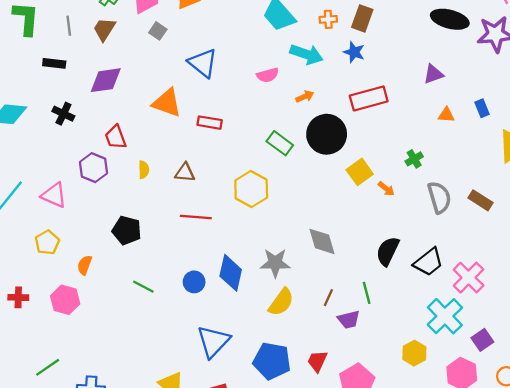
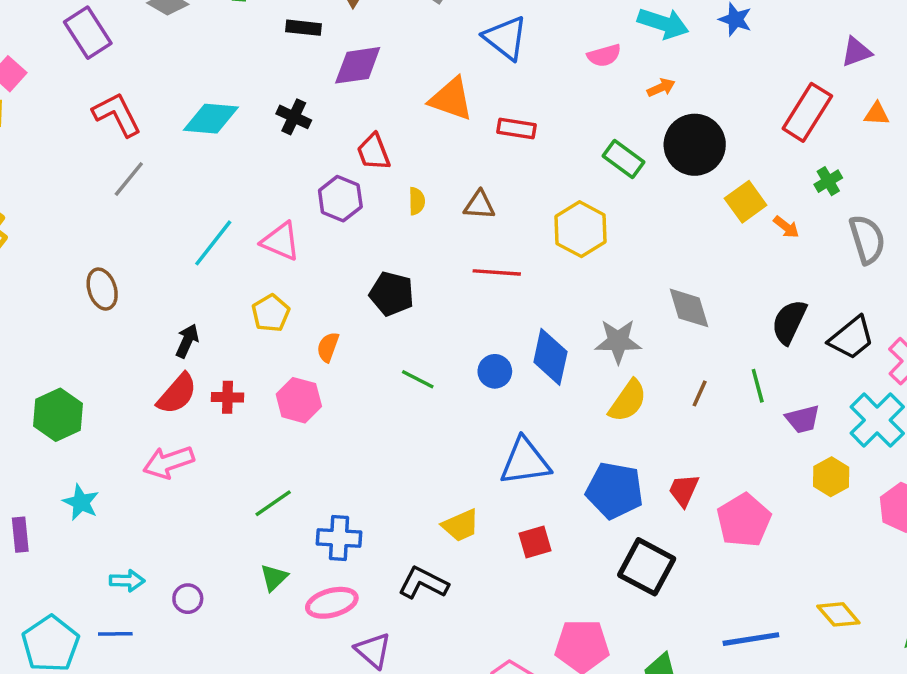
black rectangle: (54, 63) -> (304, 28), moved
red rectangle: (369, 98) -> (807, 112), moved, turned -42
purple trapezoid: (349, 320) -> (803, 419), moved
blue triangle: (213, 341) -> (525, 462), turned 39

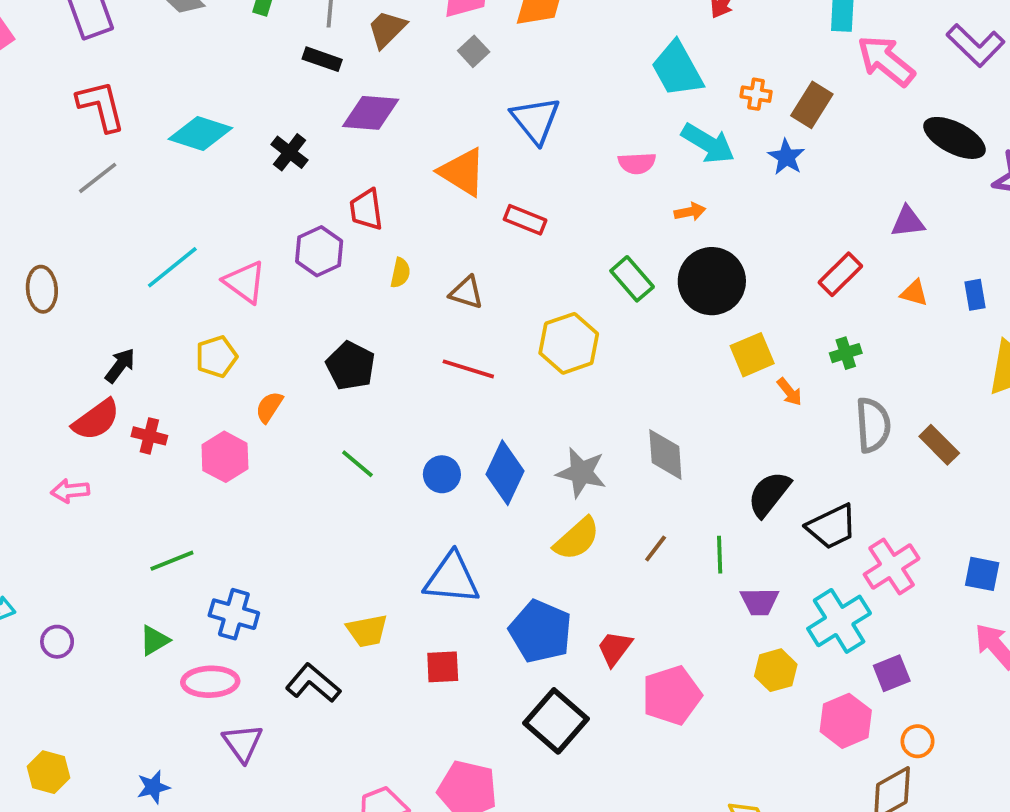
red rectangle: (807, 112) -> (840, 274), size x0.7
pink arrow: (168, 462) -> (70, 491), size x0.7

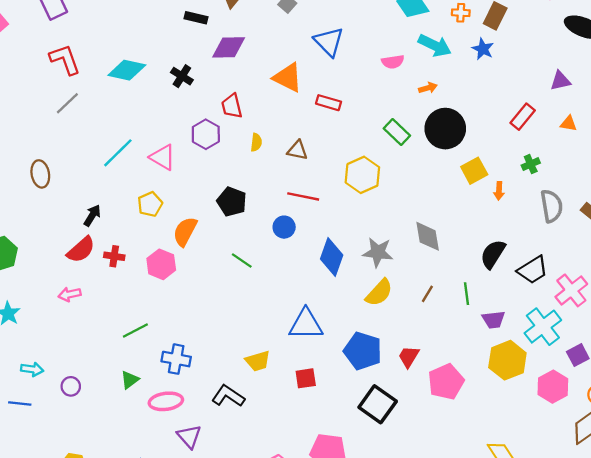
orange arrow: (789, 392) -> (499, 191), turned 48
orange semicircle: (269, 407) -> (185, 232), size x1.5
blue circle: (442, 474) -> (284, 227), moved
yellow hexagon: (776, 670) -> (507, 360), size x1.5

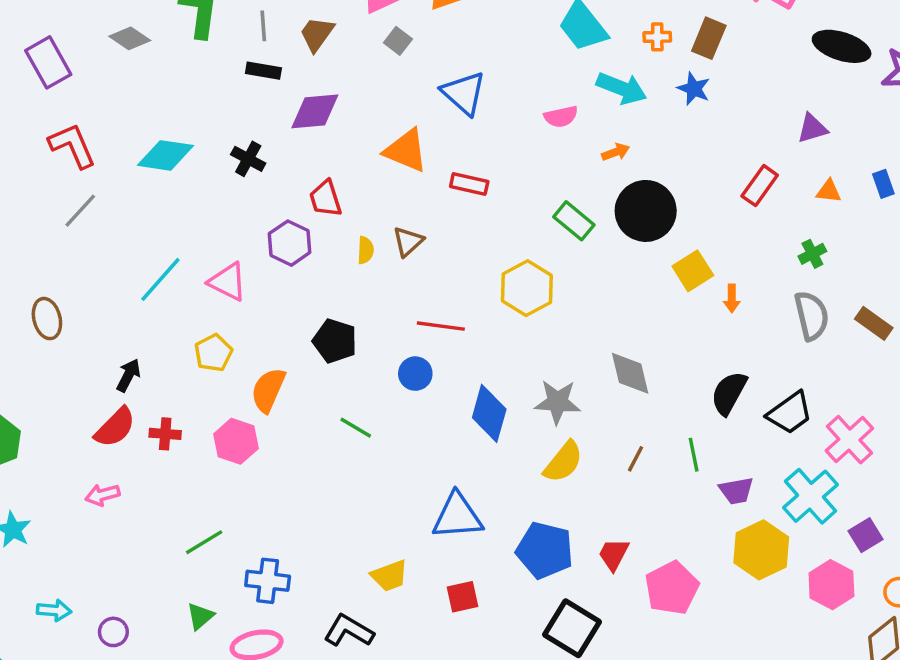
brown triangle: (297, 150) -> (408, 242), moved, turned -50
green cross: (531, 164) -> (812, 254), moved

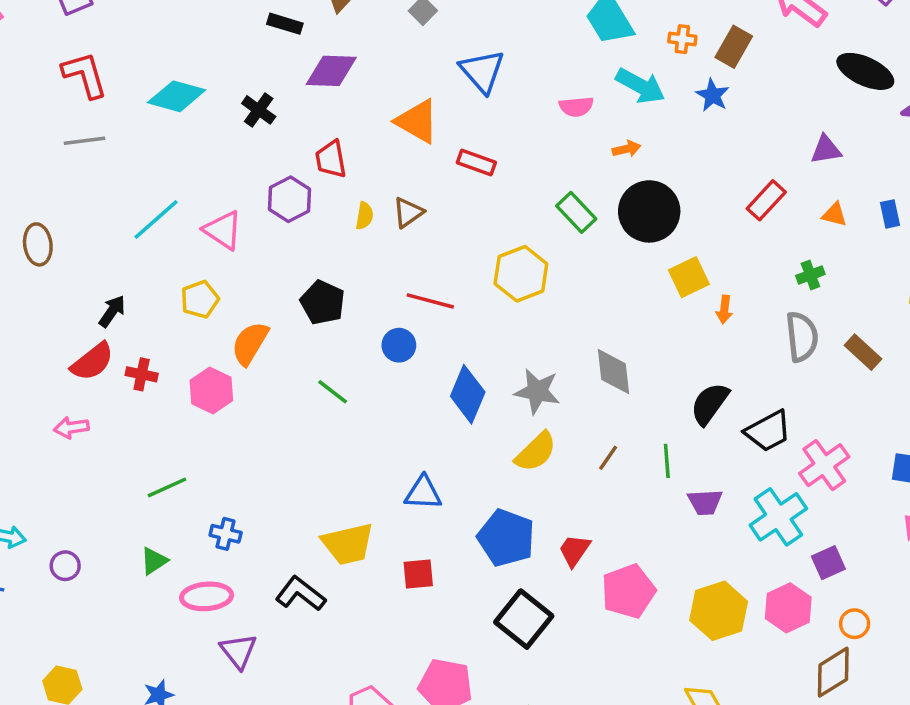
gray line: (80, 211) -> (84, 141), turned 33
blue triangle: (457, 516) -> (423, 493), size x0.7
yellow hexagon: (761, 550) -> (719, 611), moved
yellow trapezoid: (389, 576) -> (348, 544), size x1.4
blue cross: (268, 581) -> (226, 534), size x0.7

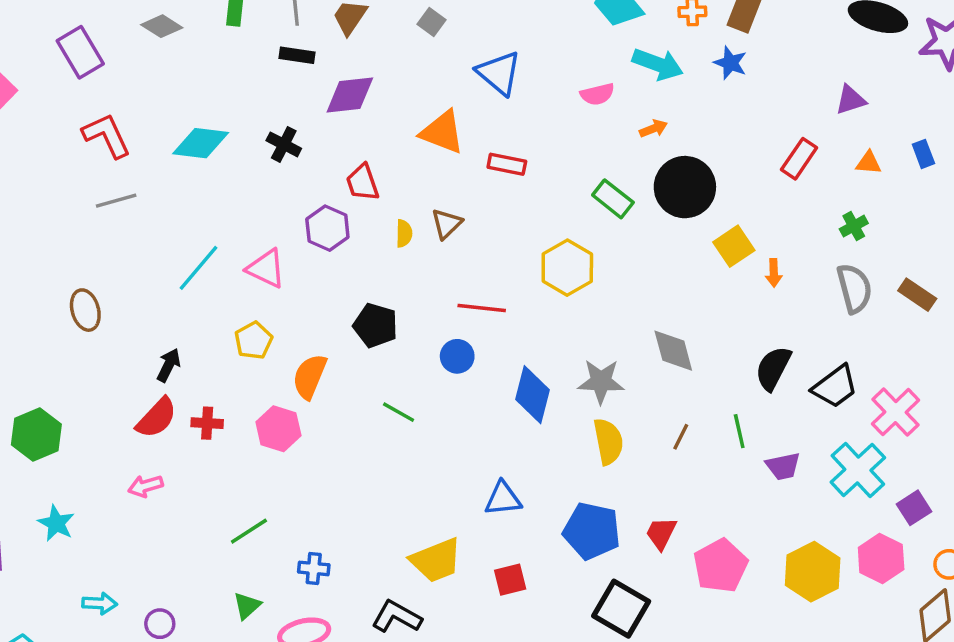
yellow semicircle: (536, 452) -> (608, 442), turned -48

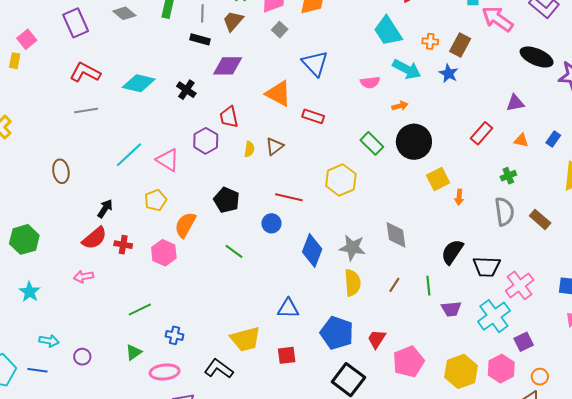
red L-shape: (107, 135) -> (85, 72), turned -44
blue rectangle: (923, 154) -> (553, 139), turned 49
black trapezoid: (835, 387) -> (487, 267), turned 32

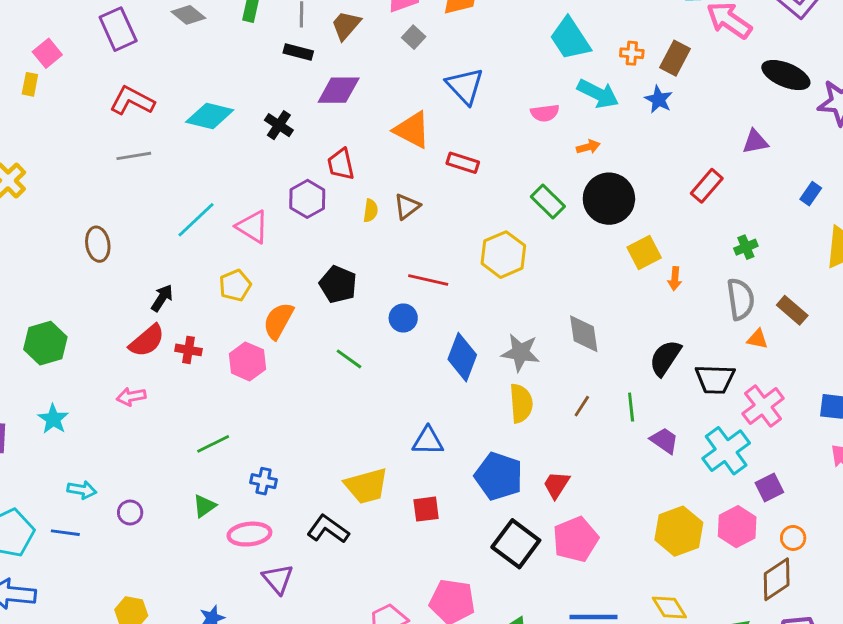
orange triangle: (521, 140) -> (758, 339), moved
purple trapezoid: (451, 309) -> (664, 441), turned -140
pink pentagon: (408, 362) -> (575, 539), moved

